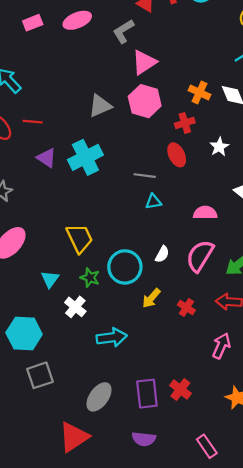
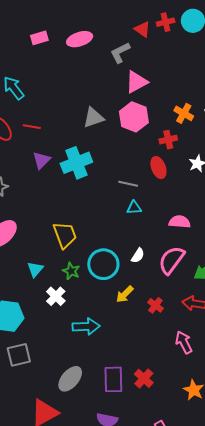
purple triangle: (47, 158) -> (41, 160), turned 36
pink arrow: (221, 346) -> (184, 342), turned -55

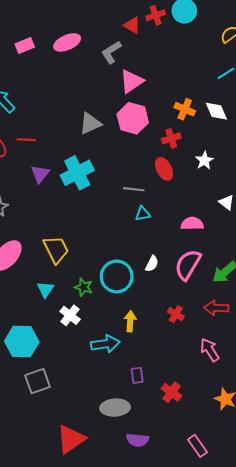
yellow trapezoid: (65, 235) -> (56, 249), moved
yellow arrow: (125, 294) -> (130, 321), moved, turned 144
gray ellipse: (70, 379) -> (115, 408), moved, turned 52
purple rectangle: (113, 379) -> (137, 375), moved, size x0.6

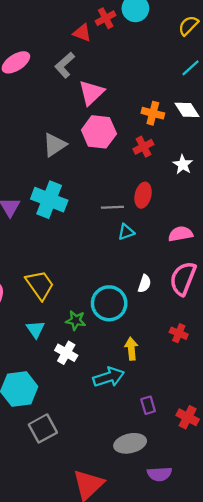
red ellipse: (164, 169) -> (143, 195), moved, turned 50
cyan cross: (77, 173) -> (49, 200), turned -32

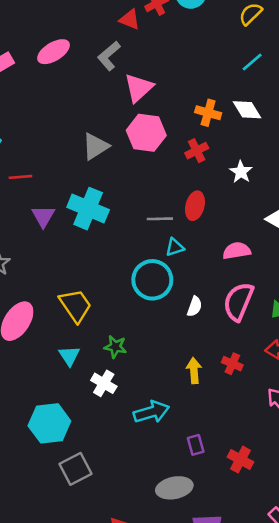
cyan circle: (109, 303) -> (152, 280), moved
yellow arrow: (131, 349) -> (194, 371), moved

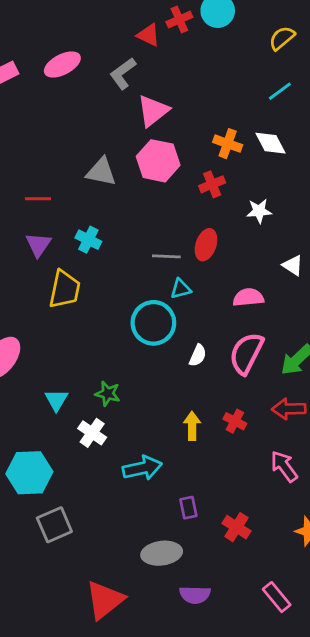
gray triangle: (95, 146) -> (101, 172), turned 40
white star: (241, 172) -> (259, 211), turned 30
red line: (20, 177) -> (38, 199), moved
cyan cross: (88, 209) -> (88, 240), size x0.6
yellow trapezoid: (75, 305) -> (65, 289), moved, turned 42

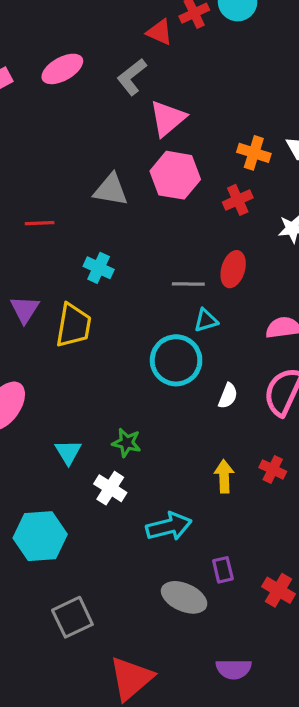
purple triangle: (38, 245) -> (25, 309), moved
gray square: (54, 525) -> (72, 617), moved
gray ellipse: (162, 553) -> (184, 597), moved, turned 33

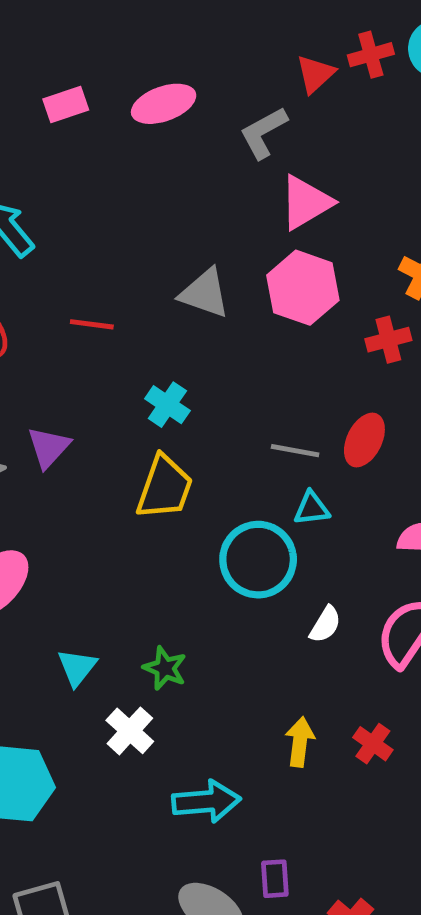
red triangle: (160, 32) -> (315, 74), turned 44
yellow trapezoid: (73, 325) -> (165, 487), moved

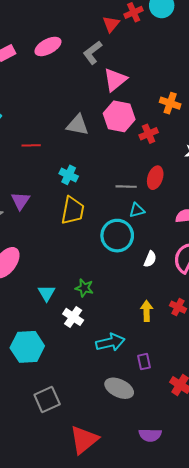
red cross: (388, 340) -> (149, 134), moved
purple rectangle: (275, 879) -> (144, 362), moved

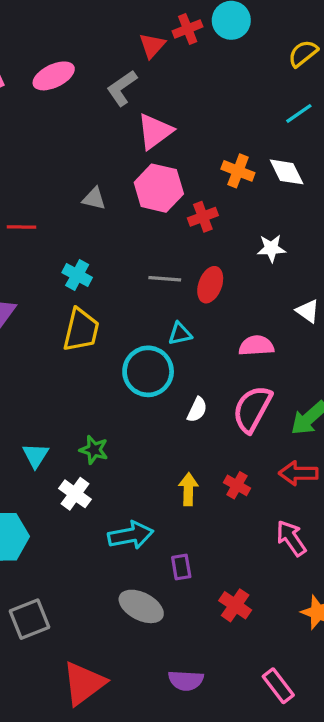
gray triangle: (77, 125) -> (94, 199), size x0.7
gray line: (126, 187) -> (165, 279), moved

